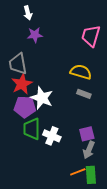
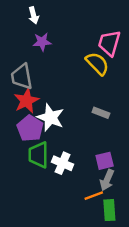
yellow semicircle: (81, 72) -> (97, 63), moved, turned 30
purple pentagon: (25, 107) -> (30, 128), turned 30
orange line: (78, 172) -> (94, 196), moved

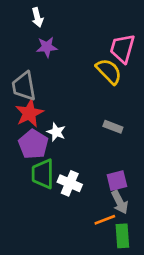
white star: (50, 118) -> (56, 132), size x0.6
gray arrow: (107, 180) -> (120, 202), turned -50

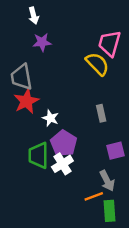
gray rectangle: (113, 127) -> (101, 113), turned 56
purple pentagon: (33, 144) -> (64, 143), moved
purple square: (117, 181) -> (116, 151), moved
white cross: (70, 183) -> (62, 164), turned 35

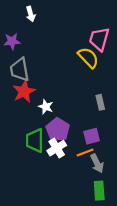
purple star: (42, 42) -> (12, 41), moved
gray rectangle: (101, 113) -> (100, 102), moved
purple square: (116, 151) -> (92, 136), moved
orange line: (94, 196) -> (85, 152), moved

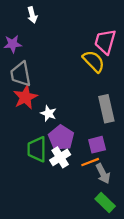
gray rectangle: (100, 102) -> (106, 109), size x1.6
green rectangle: (99, 191) -> (105, 203), turned -42

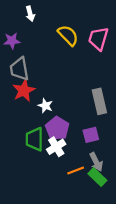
yellow semicircle: (94, 61) -> (68, 35), moved
orange line: (90, 162) -> (76, 171), moved
green rectangle: (105, 203) -> (97, 177), moved

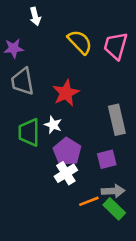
red star: (24, 91) -> (66, 93), moved
green trapezoid: (35, 139) -> (29, 132), moved
gray arrow: (96, 162) -> (113, 191), turned -66

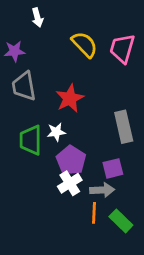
white star: (53, 125) -> (56, 132), turned -30
gray arrow: (113, 191) -> (102, 190), moved
orange line: (89, 201) -> (94, 213), turned -66

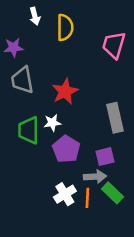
yellow semicircle: (85, 44) -> (65, 27), moved, turned 44
white cross: (70, 183) -> (65, 194), moved
green rectangle: (121, 221) -> (113, 193), moved

